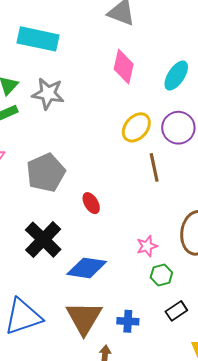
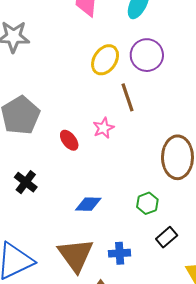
black cross: (43, 240) -> (26, 182), size x0.6
pink star: (147, 246) -> (103, 128), moved
blue diamond: (87, 268) -> (88, 204), moved, size x0.7

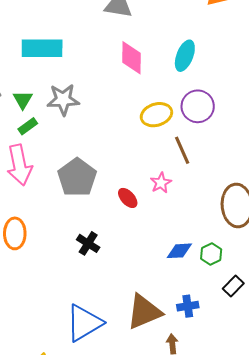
yellow ellipse: (105, 60) -> (156, 115), turned 44
blue diamond: (88, 204) -> (179, 251), moved
brown triangle: (76, 255) -> (144, 312), turned 48

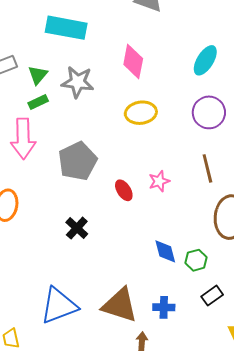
pink diamond: (132, 58) -> (133, 61), moved
yellow ellipse: (156, 115) -> (141, 113), moved
brown line: (182, 150) -> (207, 168), moved
blue diamond: (179, 251) -> (165, 251), turned 68
brown triangle: (144, 312) -> (120, 305), turned 30

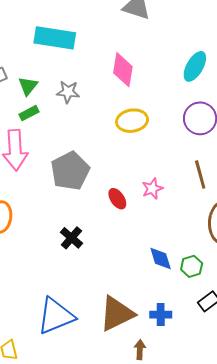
gray star: (78, 82) -> (68, 92), size x0.7
brown triangle: (120, 305) -> (117, 314), turned -42

